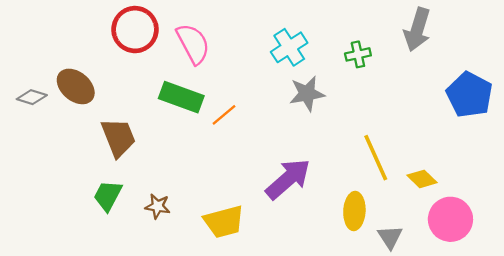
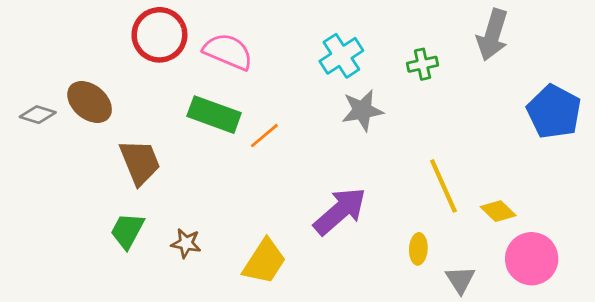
pink semicircle: (193, 44) -> (228, 52), turned -39
yellow ellipse: (354, 211) -> (418, 249), size x0.7
yellow trapezoid: (224, 222) -> (264, 261), turned -42

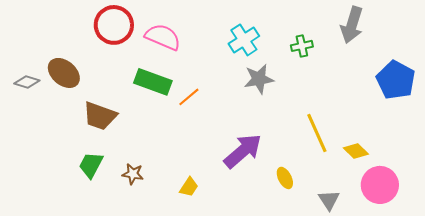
brown trapezoid: (140, 162) -> (100, 116), turned 132
yellow ellipse: (418, 249) -> (285, 178), moved, turned -30
yellow trapezoid: (264, 261) -> (189, 187), size x0.6

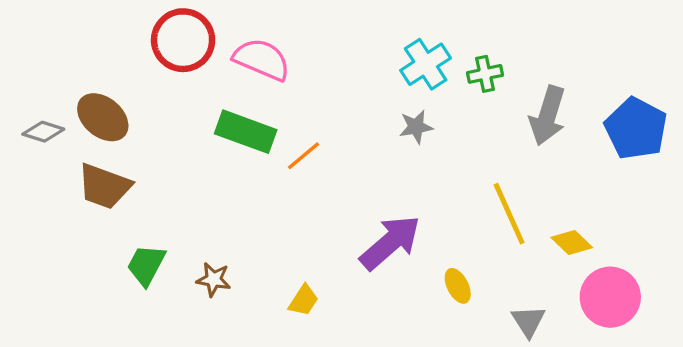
gray arrow: (352, 25) -> (548, 116), moved
cyan cross: (244, 40) -> (426, 64), moved
gray star: (259, 79) -> (416, 127), size x0.7
brown trapezoid: (100, 116) -> (104, 186), moved

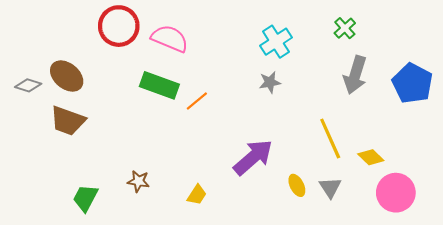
green cross: (485, 74) -> (345, 28), moved, turned -30
green trapezoid: (146, 265) -> (85, 198), moved
gray triangle: (528, 321) -> (330, 187), moved

